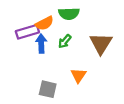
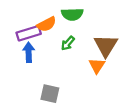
blue arrow: (41, 43) -> (29, 52), moved
orange triangle: (78, 75) -> (97, 66), moved

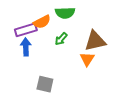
brown triangle: (106, 46) -> (95, 41), turned 45

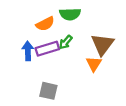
purple rectangle: (26, 30) -> (47, 49), moved
brown triangle: (95, 41) -> (102, 44), turned -40

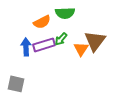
orange triangle: (94, 64) -> (81, 49), moved
gray square: (48, 91) -> (16, 84), moved

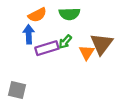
orange semicircle: (42, 22) -> (37, 15), moved
blue arrow: (26, 47) -> (29, 34), moved

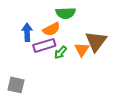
orange semicircle: (37, 15) -> (51, 29), moved
green arrow: (65, 42) -> (61, 53), moved

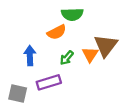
blue arrow: (27, 32) -> (30, 56), moved
purple rectangle: (44, 45) -> (49, 82), moved

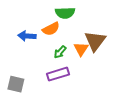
blue arrow: (30, 56) -> (27, 36), moved, turned -84
purple rectangle: (49, 82) -> (58, 74), moved

